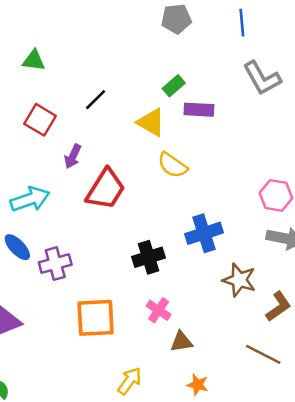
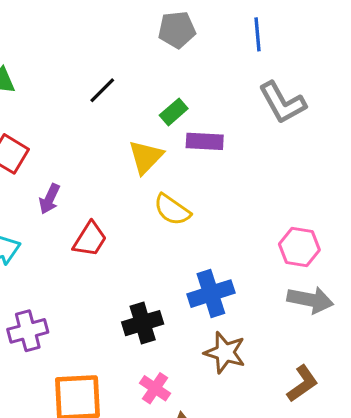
black line: (96, 100) -> (102, 90), moved
yellow triangle: (151, 122) -> (146, 157), turned 44
red trapezoid: (106, 189) -> (90, 239), size x0.7
brown star: (239, 280) -> (225, 353), moved

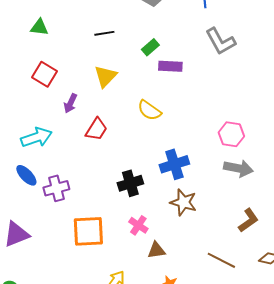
black line: (102, 90) -> (104, 33), turned 36
yellow triangle: (146, 157) -> (105, 76), moved
brown L-shape: (302, 384) -> (248, 220), moved

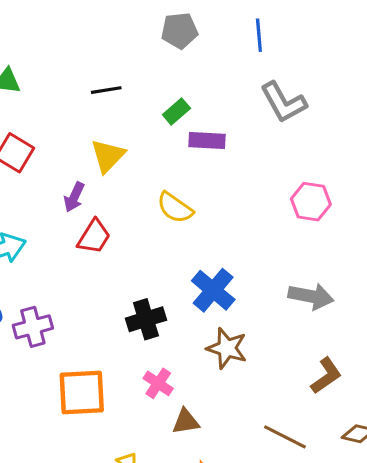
purple arrow: (70, 103) -> (74, 197), moved
pink hexagon: (231, 134) -> (311, 202), moved
blue cross: (174, 164) -> (213, 290), turned -32

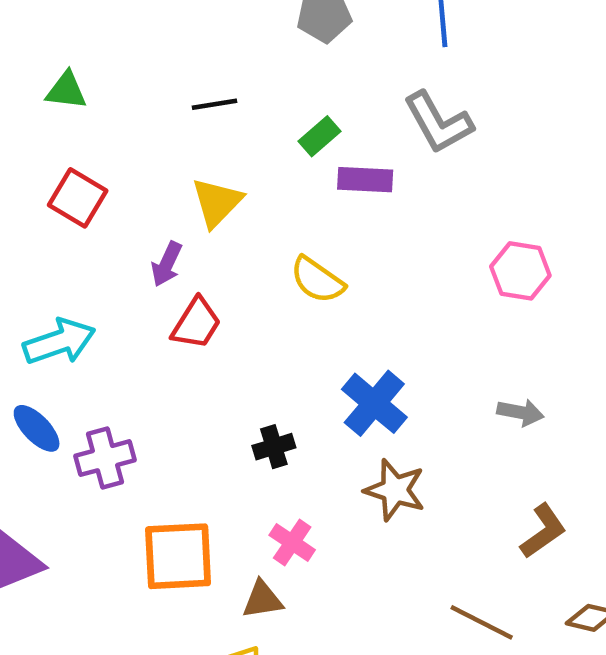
gray L-shape: (283, 102) -> (438, 123), moved
gray arrow: (311, 296) -> (520, 412), size x0.7
black cross: (146, 319) -> (274, 447), size x0.7
brown triangle: (186, 422) -> (262, 600), moved

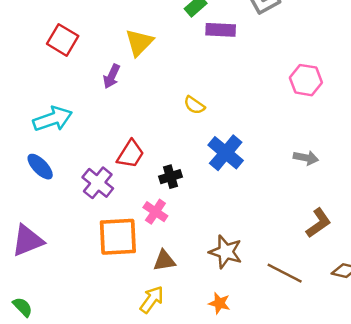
yellow semicircle: (317, 280) -> (194, 105), moved, size x0.7
red trapezoid: (196, 323) -> (130, 154), moved
purple cross: (105, 458) -> (98, 183), moved, turned -36
brown star: (395, 490) -> (226, 252), moved
pink cross: (292, 543) -> (155, 212), moved

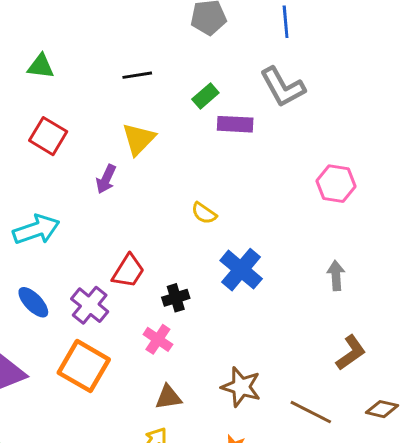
gray arrow: (306, 158) -> (336, 276), turned -105
blue ellipse: (40, 167) -> (33, 302), moved
orange square: (118, 237) -> (84, 366), moved, turned 33

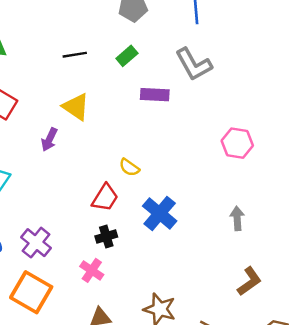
green rectangle: (205, 96) -> (127, 56), moved
yellow triangle: (139, 139) -> (76, 107), turned -40
red trapezoid: (128, 271) -> (105, 198), moved

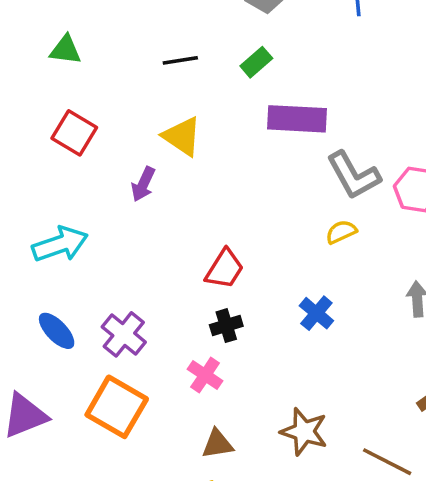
gray L-shape: (194, 64) -> (354, 175), moved
purple rectangle: (155, 95) -> (297, 119), size x1.4
yellow semicircle: (129, 167) -> (341, 232), moved, turned 120
blue cross: (160, 213) -> (316, 313), moved, size x0.7

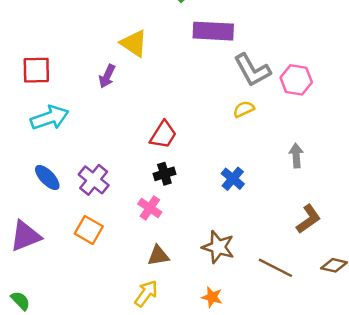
red square: (74, 133) -> (36, 70), moved, turned -32
blue cross: (316, 313) -> (233, 179), moved
orange square: (117, 407) -> (89, 230), size x0.7

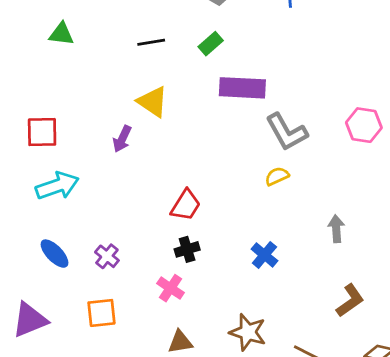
pink hexagon: (296, 80) -> (364, 125), moved
purple cross: (94, 180) -> (107, 256), size x0.7
orange square: (89, 230) -> (101, 313), turned -36

